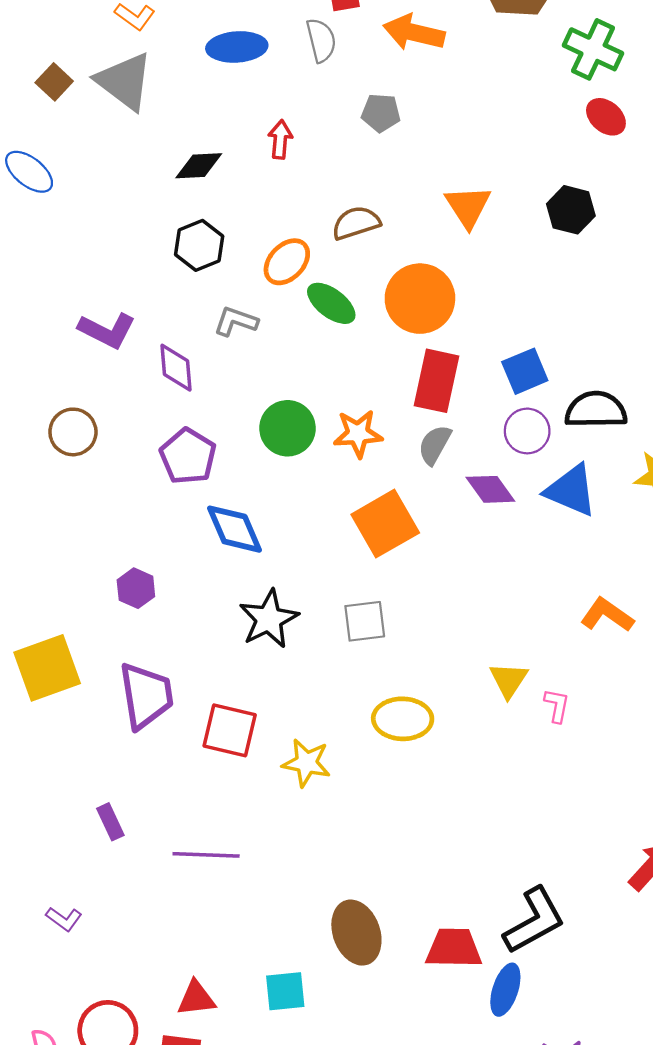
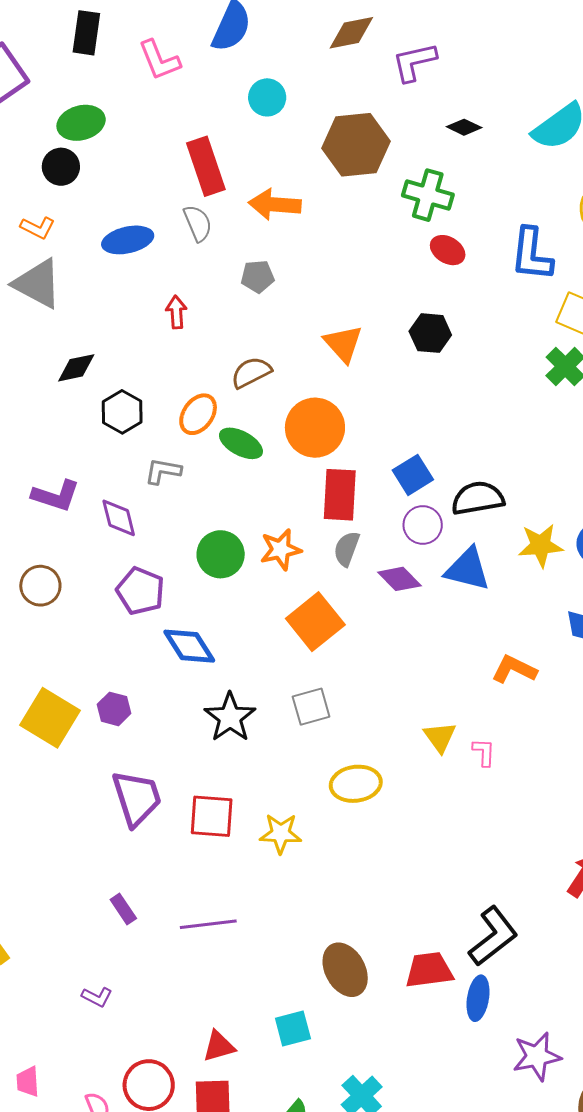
black diamond: (199, 166) -> (76, 368), moved
yellow square: (47, 668) -> (50, 718), moved, turned -30

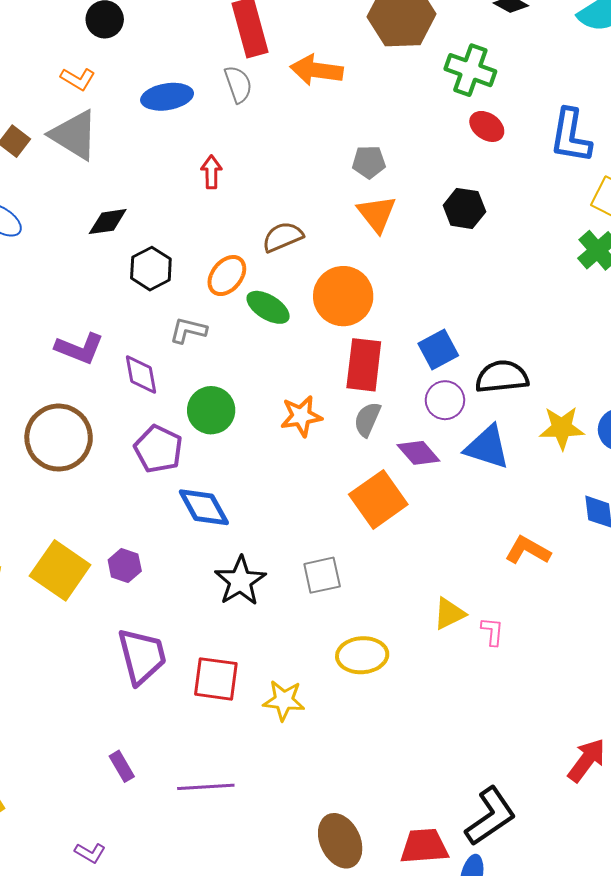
gray pentagon: (258, 276) -> (369, 162), moved
green circle: (221, 554) -> (211, 410), moved
brown circle: (40, 586) -> (59, 438), size x1.6
orange square: (315, 622) -> (378, 499), moved
yellow triangle: (440, 737) -> (449, 614), turned 36

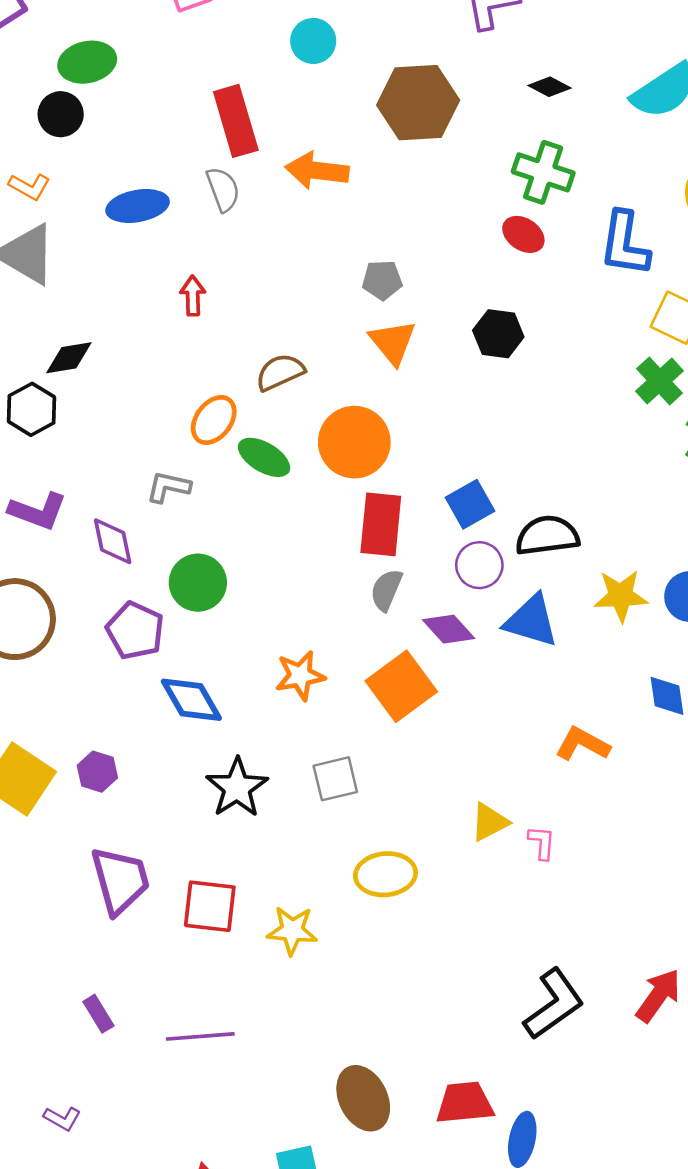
green cross: (470, 70) -> (543, 172), moved
black hexagon: (151, 269) -> (32, 409), moved
orange star: (301, 416) -> (300, 676), moved
black L-shape: (490, 816) -> (554, 1004), moved

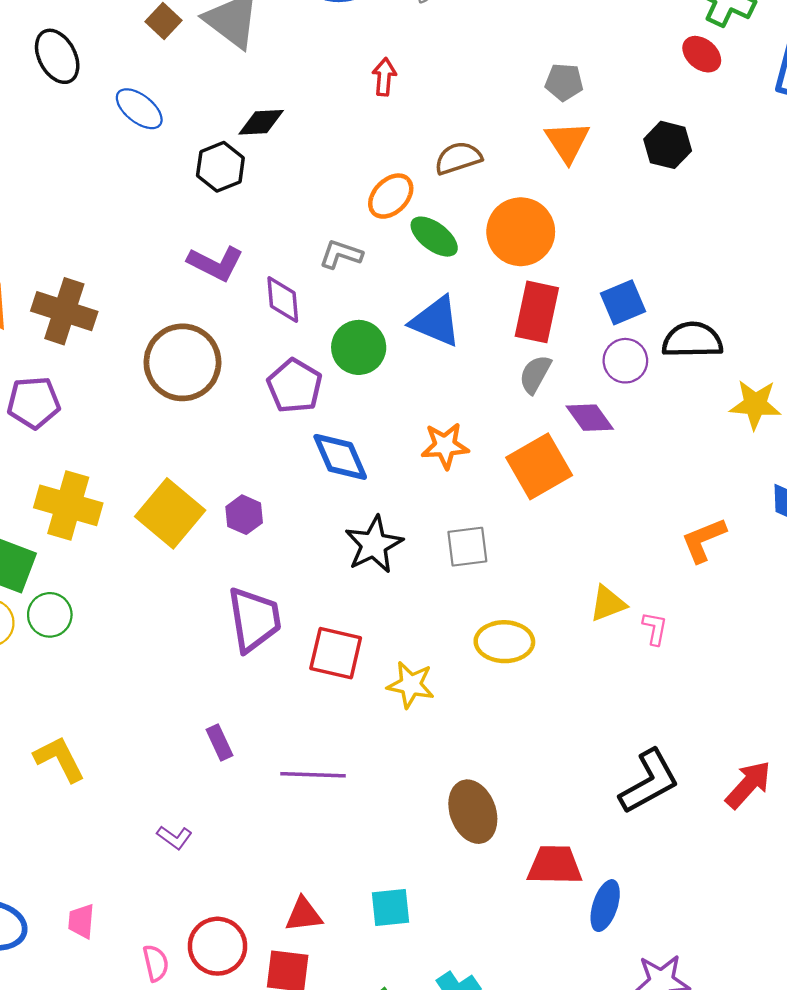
blue triangle: (531, 621) -> (436, 321), moved
orange L-shape: (583, 744) -> (704, 540), turned -57
brown ellipse: (363, 1098) -> (473, 812), moved

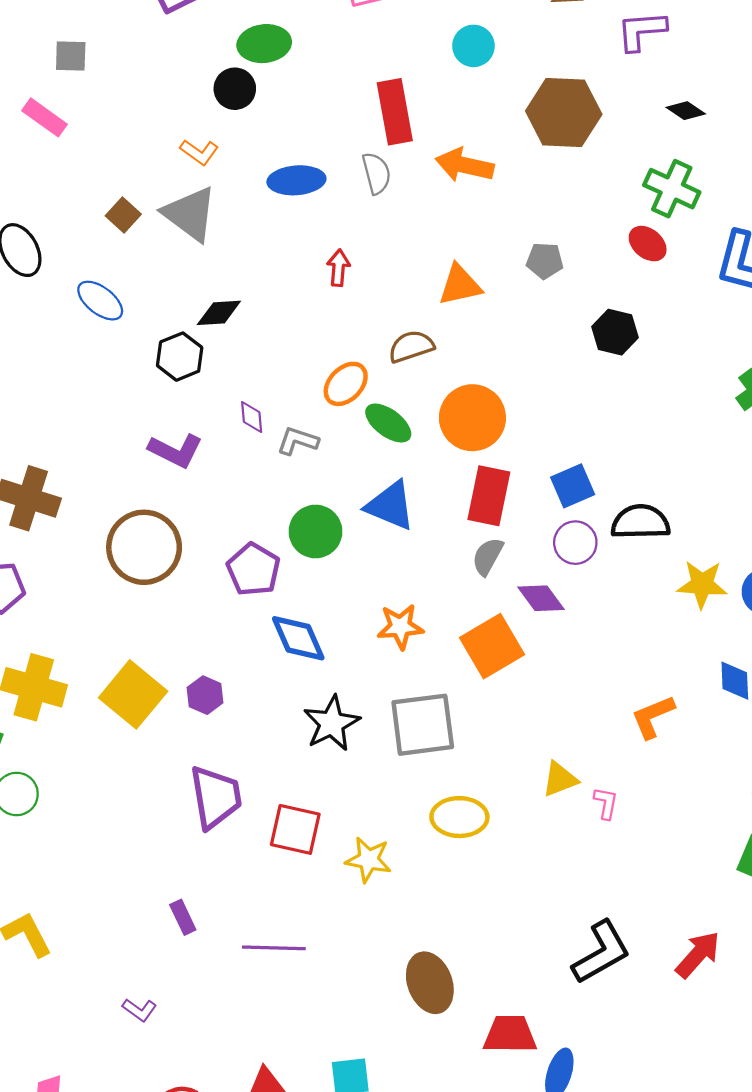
gray pentagon: (564, 82) -> (545, 261), moved
orange triangle: (567, 142) -> (460, 285), moved, turned 51
purple diamond: (283, 299) -> (252, 417), moved, size x0.7
gray square: (467, 547) -> (423, 725), size x1.6

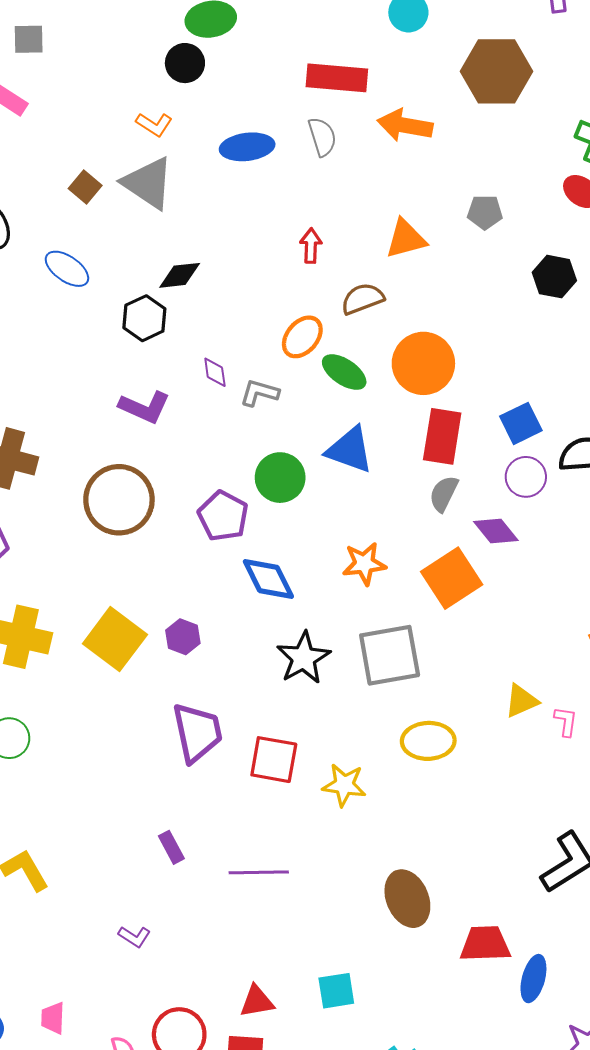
red rectangle: (395, 112) -> (337, 78), turned -72
red arrow: (338, 268) -> (311, 246), moved

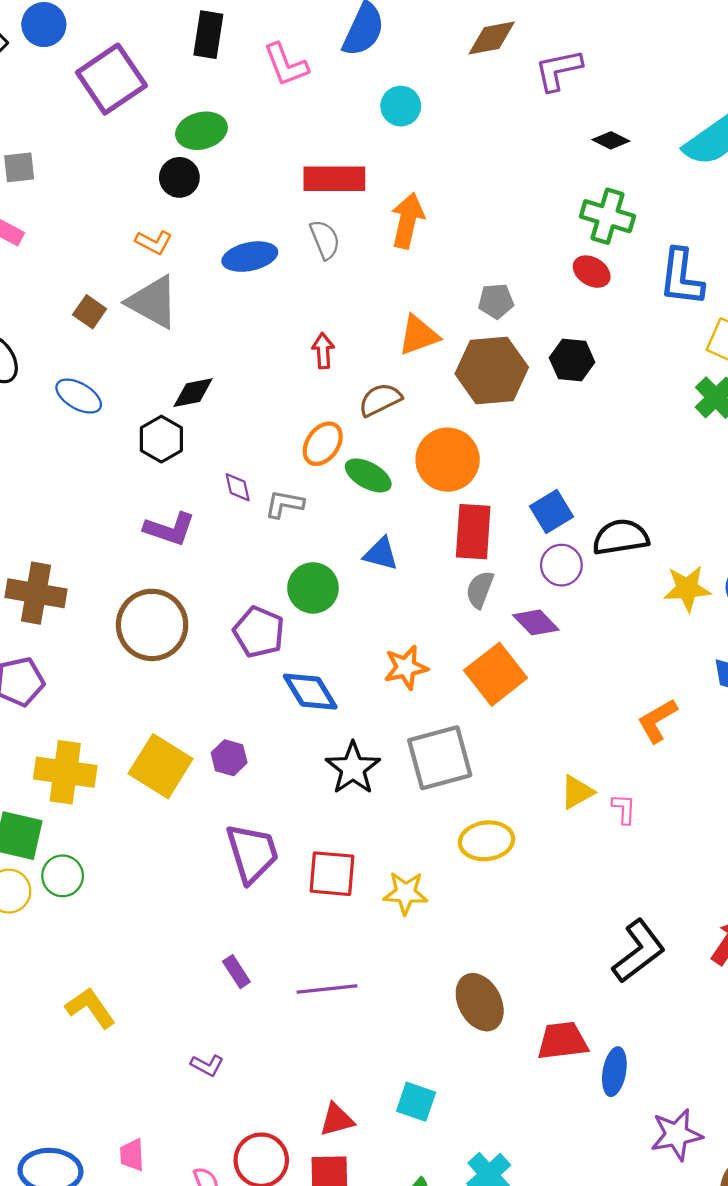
brown hexagon: (496, 71) -> (492, 370), moved
orange arrow: (405, 125) -> (407, 221), turned 98
blue triangle: (350, 450) -> (381, 554), size x0.7
cyan square: (336, 991) -> (416, 1102), turned 33

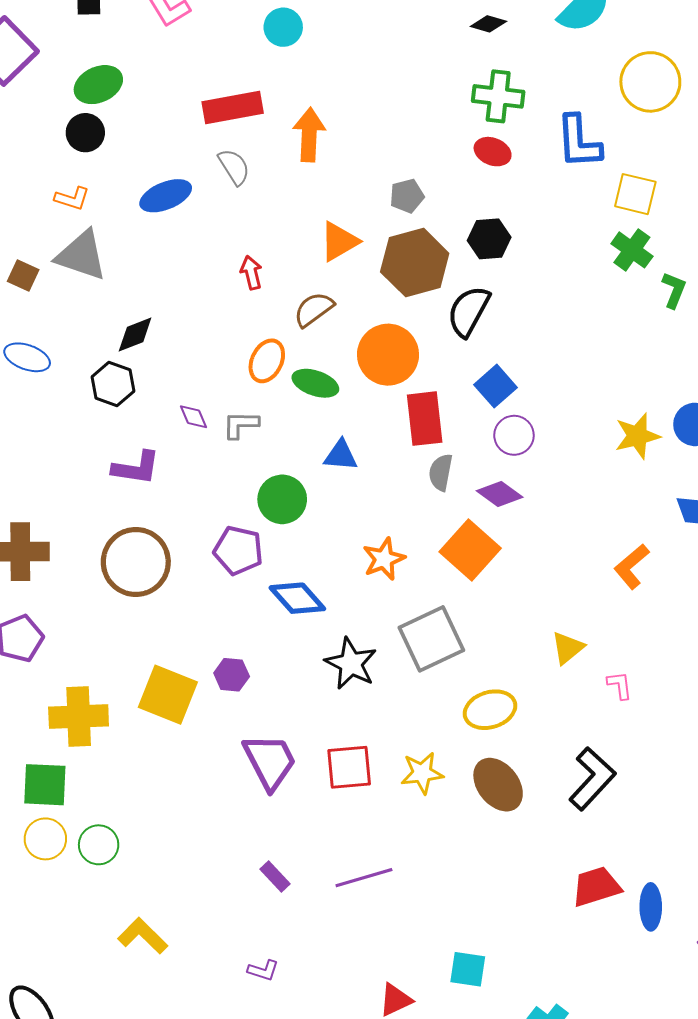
black semicircle: (621, 537) -> (469, 311), moved, turned -42
pink L-shape: (624, 809) -> (620, 685), moved
green circle: (63, 876) -> (99, 845), moved
black L-shape: (639, 951) -> (592, 779), moved
brown ellipse: (480, 1002) -> (498, 785), moved

